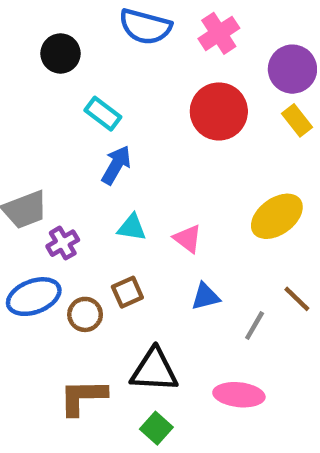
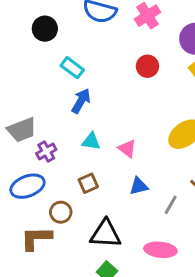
red circle: (219, 111) -> (147, 66), size x0.6
brown circle: (85, 314) -> (61, 212), moved
brown L-shape: (83, 397) -> (36, 238), moved

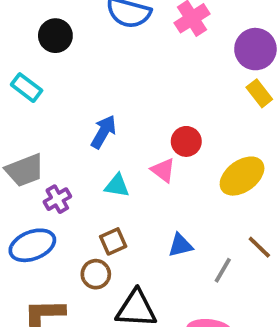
red circle: (147, 66) -> (186, 141), moved
cyan rectangle: (72, 68) -> (27, 88), moved
pink triangle: (127, 149) -> (163, 170), moved
brown circle: (61, 212) -> (96, 274), moved

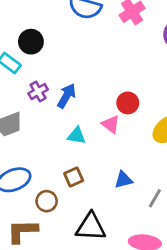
black circle: (55, 36) -> (31, 42), moved
purple cross: (57, 199) -> (38, 92), moved
brown circle: (96, 274) -> (47, 201), moved

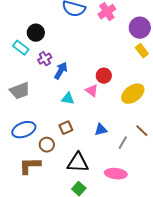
purple cross: (38, 92) -> (45, 59), moved

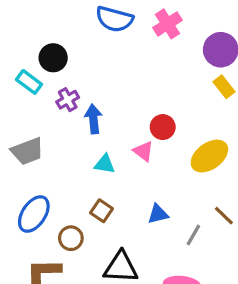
blue arrow: (61, 71) -> (93, 119), turned -36
brown square: (66, 128) -> (101, 211), turned -32
blue ellipse: (24, 130) -> (34, 214), turned -35

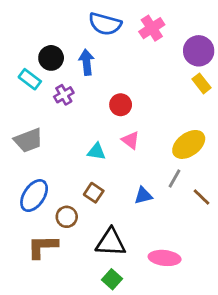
blue arrow: (93, 119) -> (87, 62), moved
red circle: (163, 127) -> (121, 105), moved
gray line: (193, 235) -> (175, 179), moved

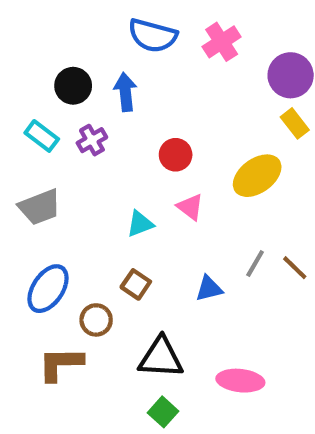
cyan rectangle: (30, 79) -> (42, 136), moved
yellow ellipse: (189, 144) -> (257, 176), moved
cyan triangle: (96, 152) -> (140, 224), turned -30
brown line: (201, 197) -> (295, 268), moved

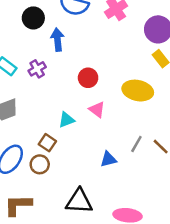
black circle: (73, 86) -> (33, 18), moved
yellow ellipse: (257, 176) -> (138, 91), turned 48
brown square: (136, 284) -> (47, 143), moved
brown circle: (96, 320) -> (40, 164), moved

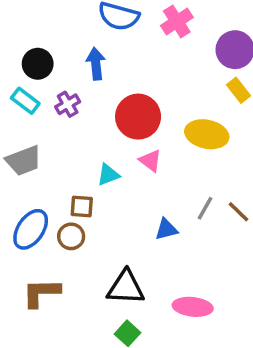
black circle: (33, 18) -> (38, 64), moved
red circle: (88, 78) -> (138, 117), size x1.6
brown square: (47, 143) -> (82, 206), turned -30

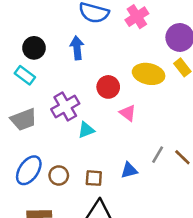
purple cross: (68, 104) -> (65, 106), moved, size x1.5
red circle: (138, 117) -> (108, 87), size x0.7
yellow ellipse: (207, 134) -> (149, 74), moved
pink triangle: (150, 161) -> (128, 113), moved
brown square: (82, 206) -> (94, 178), moved

